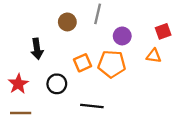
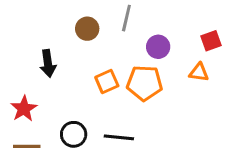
black circle: (57, 84) -> (74, 134), moved

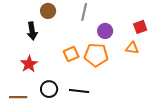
brown circle: (87, 29) -> (48, 11), moved
black arrow: (48, 63) -> (32, 31), moved
red star: (24, 109) -> (29, 64), moved

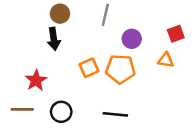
black arrow: (32, 31) -> (54, 39), moved
black line: (79, 91) -> (115, 114), moved
brown line: (18, 97) -> (22, 109), moved

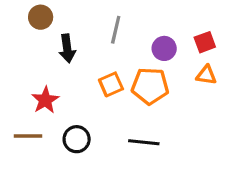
brown circle: (60, 14) -> (41, 17), moved
gray line: (105, 15) -> (116, 30), moved
red square: (176, 34) -> (205, 42), moved

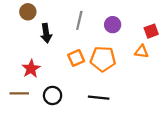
red square: (205, 42) -> (151, 31), moved
purple circle: (164, 48) -> (113, 25), moved

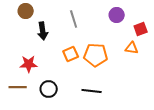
gray line: (79, 20) -> (74, 19), turned -30
purple circle: (113, 25) -> (117, 15), moved
red star: (31, 69) -> (29, 64), turned 30

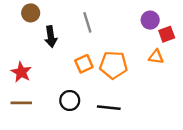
purple circle: (117, 15) -> (150, 20), moved
red star: (29, 64) -> (21, 72), moved, turned 30
black circle: (49, 89) -> (70, 100), moved

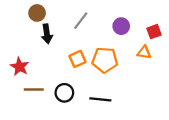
brown circle: (31, 13) -> (37, 13), moved
purple circle: (150, 20) -> (121, 26), moved
gray line: (87, 22) -> (81, 21), turned 54
brown line: (21, 103) -> (34, 90), moved

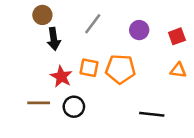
orange triangle: (144, 52) -> (178, 70), moved
orange square: (77, 59) -> (89, 68), turned 35
red star: (20, 67) -> (61, 77), moved
black line: (100, 99) -> (152, 114), moved

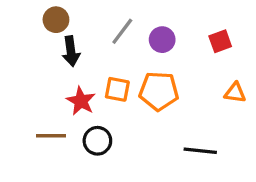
purple circle: (139, 30) -> (162, 40), moved
red square: (177, 36) -> (220, 41), moved

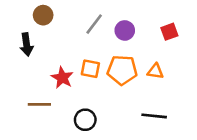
black arrow: (71, 51) -> (27, 44), moved
orange triangle: (235, 93) -> (155, 71), moved
black circle: (97, 141) -> (85, 120), moved

